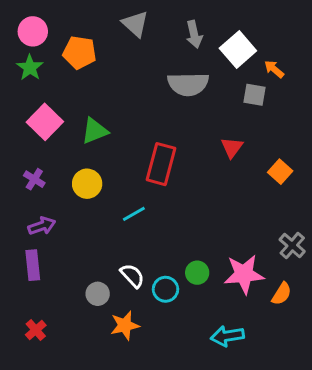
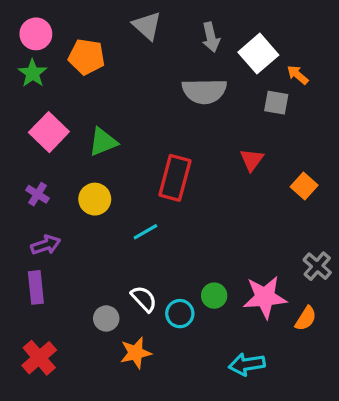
red cross: (36, 330) -> (39, 358), size x1.5

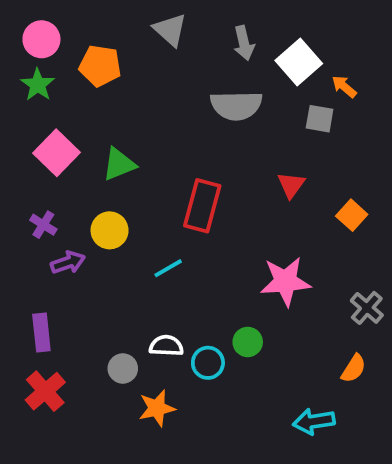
purple arrow: (46, 245) -> (68, 263), moved
pink star: (265, 297) -> (285, 281), moved
white semicircle: (144, 299) -> (166, 346), turned -44
red cross: (39, 358) -> (45, 391), moved
cyan arrow: (247, 364) -> (314, 421), moved

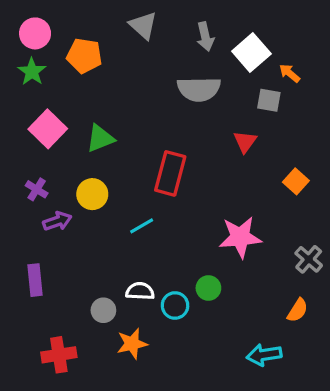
red triangle: (291, 185) -> (245, 142), moved
red cross: (45, 391) -> (59, 355), moved, turned 32

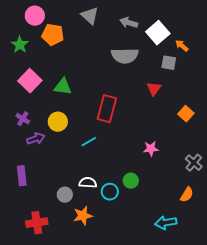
pink circle: (35, 33) -> (35, 16), moved
gray arrow: (205, 37) -> (129, 23), turned 120
green triangle: (100, 138) -> (63, 87), turned 30
pink star: (240, 237) -> (151, 149), size x0.6

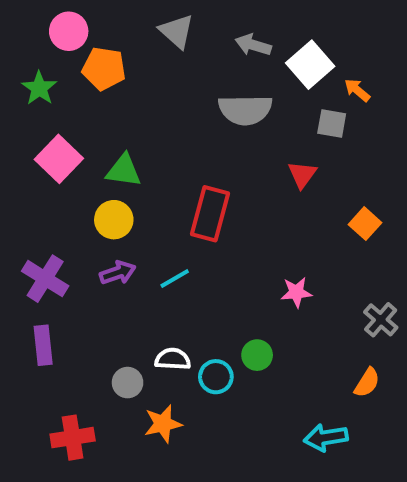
purple cross: (23, 119) -> (45, 279), moved, size x1.6
yellow circle: (58, 122) -> (114, 220), moved
purple arrow: (36, 139) -> (118, 273), moved

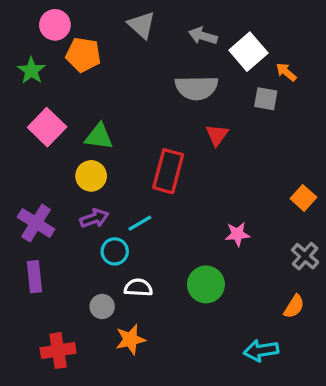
red triangle: (302, 175) -> (217, 135), moved
orange square: (365, 224) -> (303, 198), moved
green circle: (257, 355) -> (206, 284), size x1.5
cyan circle: (216, 377) -> (115, 251), moved

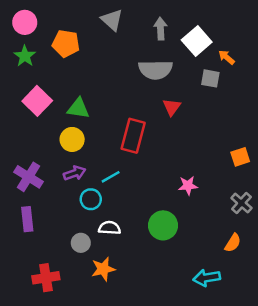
pink circle: (55, 25) -> (25, 22), moved
gray arrow: (203, 36) -> (161, 29), turned 70
orange square: (303, 198) -> (240, 157), turned 30

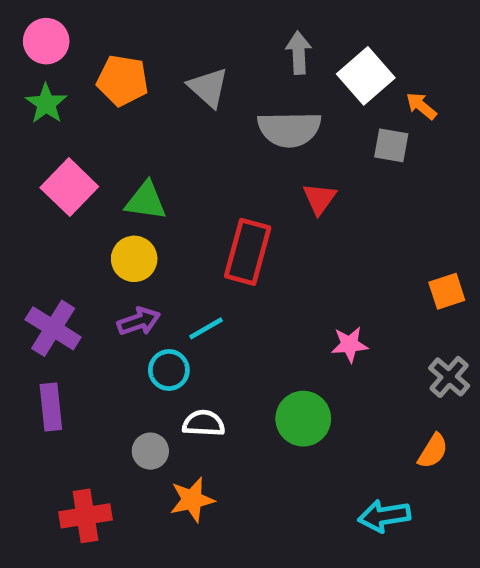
gray triangle: (112, 20) -> (208, 87), moved

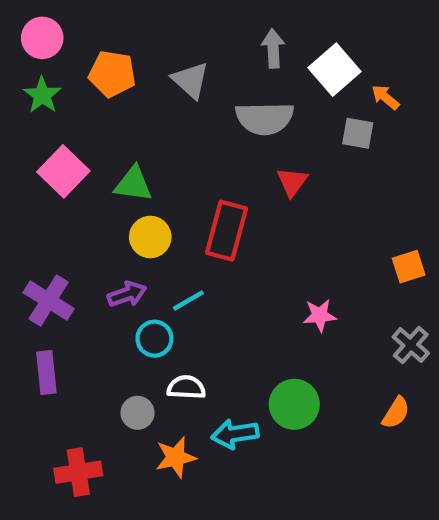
yellow circle: (134, 259) -> (150, 237), moved
green circle: (303, 419) -> (294, 404), moved
cyan arrow: (384, 516) -> (235, 434), moved

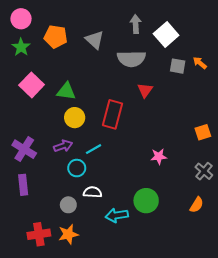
orange arrow: (385, 97) -> (200, 63), moved
orange star: (176, 457) -> (68, 234), moved

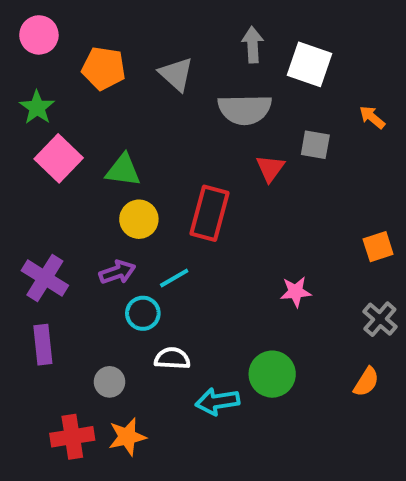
white square: (166, 35) -> (309, 64), turned -30
green star: (21, 47) -> (37, 107), moved
gray square: (178, 66) -> (315, 145), moved
gray circle: (68, 205) -> (110, 382), moved

